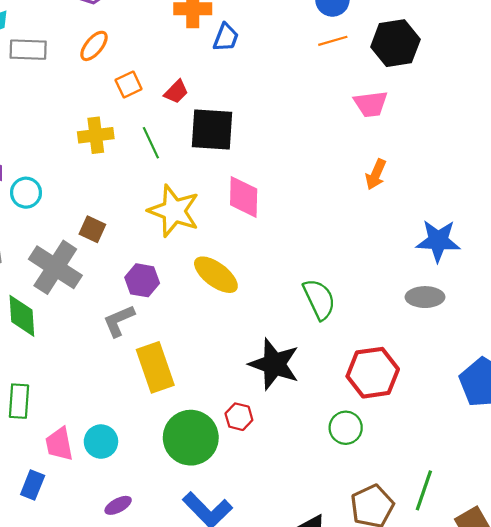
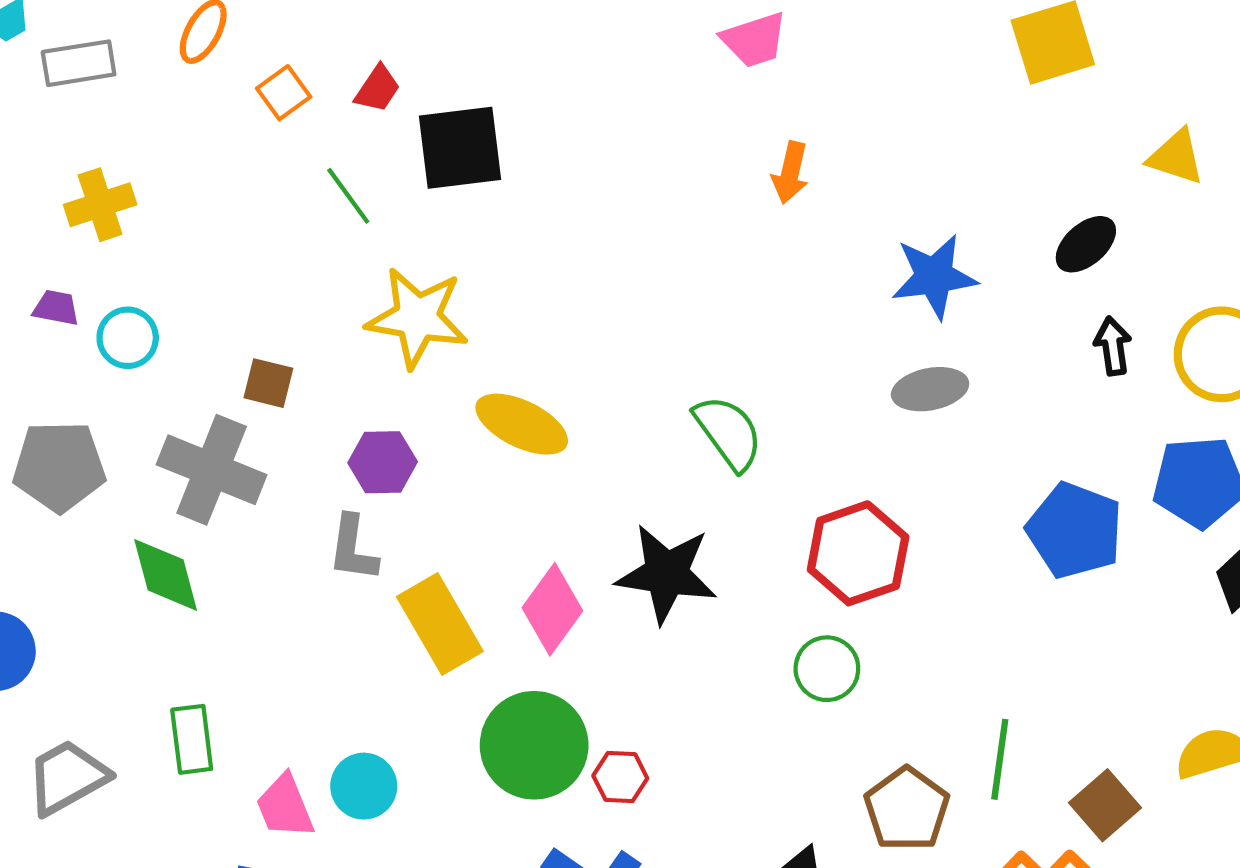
yellow cross: (96, 135) -> (100, 205), moved
pink diamond: (244, 197) -> (552, 609), moved, turned 45
gray L-shape: (119, 321) -> (353, 548), turned -48
red hexagon: (239, 417) -> (620, 777), moved

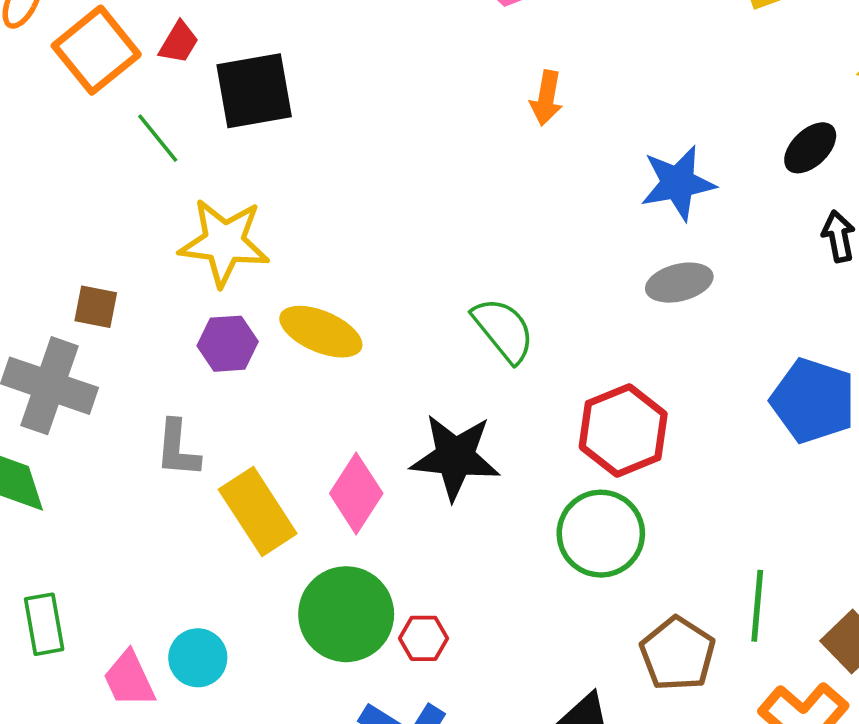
orange square: (284, 93) -> (96, 50), size x1.8
purple hexagon: (383, 462) -> (228, 344), moved
green circle: (827, 669) -> (601, 534), size x1.5

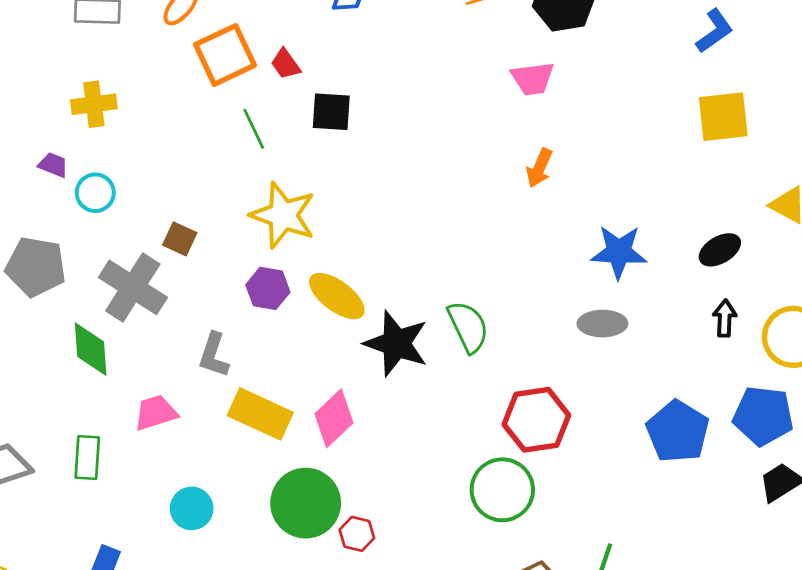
red trapezoid: (179, 42) -> (286, 64), turned 100
black square: (254, 91) -> (331, 112), size x0.7
black star: (455, 457) -> (396, 343), moved
yellow rectangle: (258, 511) -> (260, 414), turned -46
pink trapezoid: (129, 679) -> (156, 413), moved, turned 84

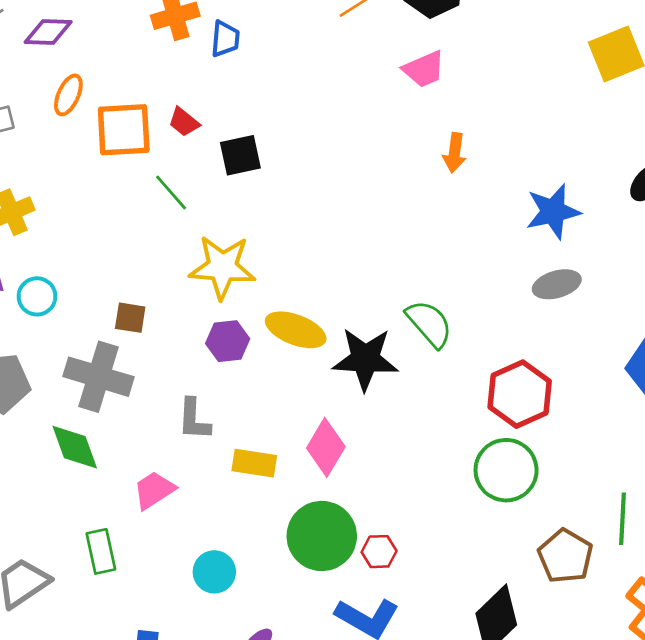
orange square: (225, 55) -> (124, 130), turned 38
yellow rectangle: (260, 414) -> (254, 463), size x0.7

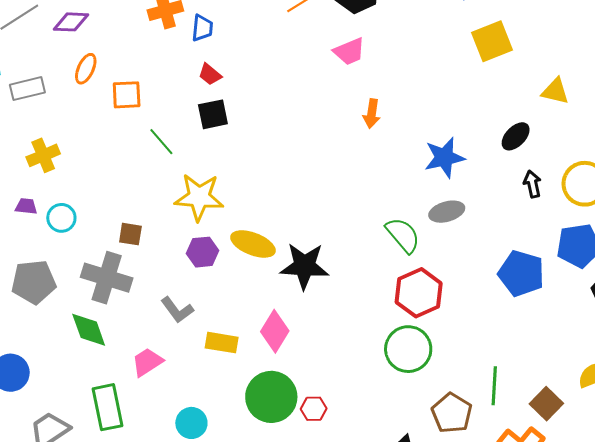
red trapezoid: (184, 122) -> (210, 74), moved
orange square: (124, 130) -> (127, 95), size x0.7
green semicircle: (429, 324) -> (403, 235), moved
gray L-shape: (194, 419) -> (177, 310), turned -40
green rectangle: (101, 551) -> (107, 407), size x1.4

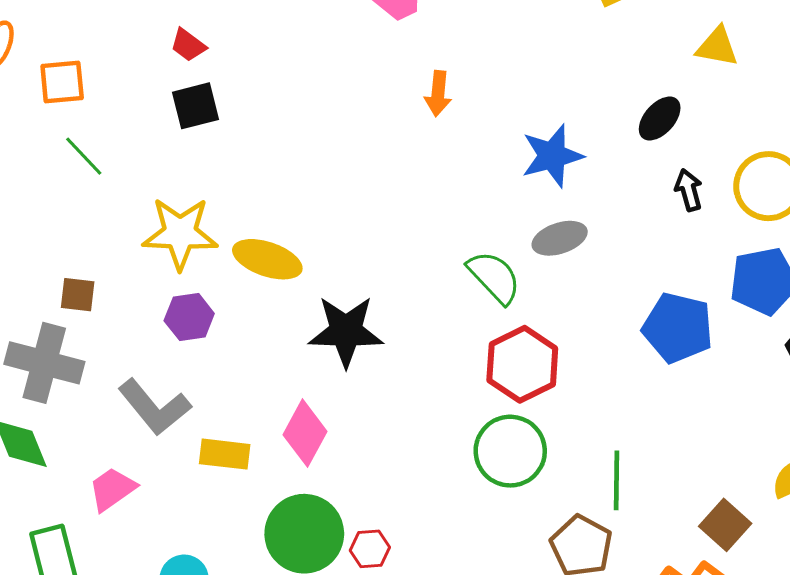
green line: (161, 142) -> (84, 156), moved
yellow ellipse: (253, 244) -> (267, 259), moved
gray L-shape: (177, 310) -> (154, 407), size x1.4
green line: (494, 386) -> (617, 480), moved

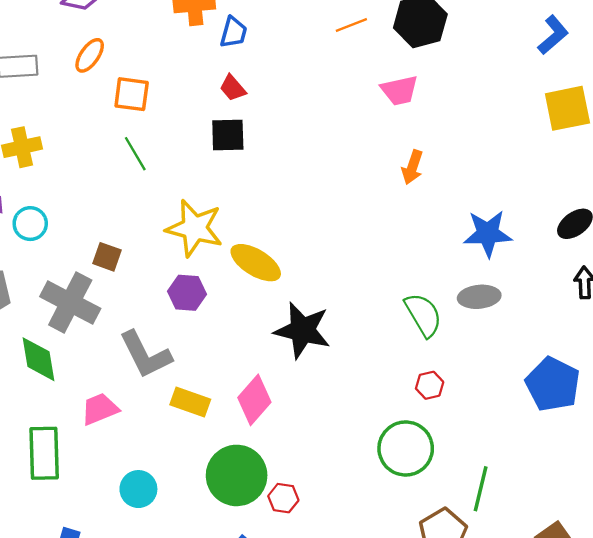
red hexagon: (522, 364) -> (430, 385), size x0.5

